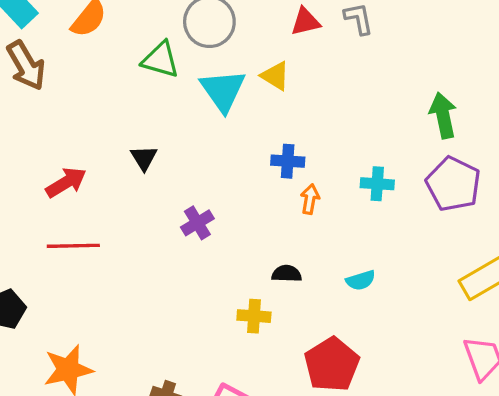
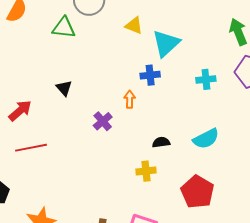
cyan triangle: (223, 91) -> (166, 43), moved, turned 32
orange arrow: (310, 199) -> (130, 99), moved
cyan semicircle: (361, 280) -> (206, 139), size x1.5

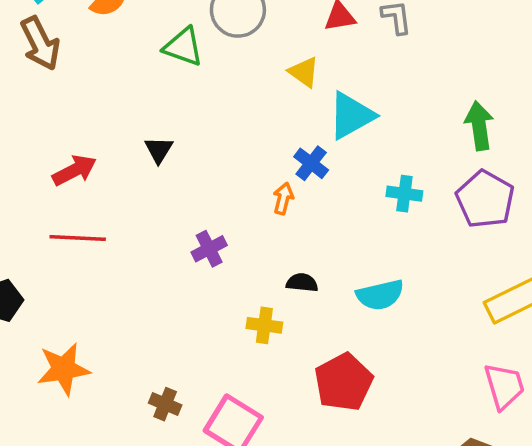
blue cross: (150, 75) -> (311, 163), turned 30
orange arrow: (130, 99) -> (283, 199), moved
purple cross: (103, 121) -> (209, 249), moved

